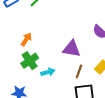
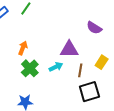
cyan arrow: (48, 72) -> (56, 67), moved

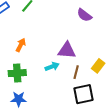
purple semicircle: (94, 28) -> (84, 15), moved
green cross: (30, 68) -> (17, 73), moved, turned 36

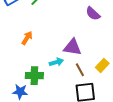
brown line: (76, 72) -> (80, 70), turned -48
green cross: (17, 73) -> (34, 76), moved

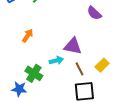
green cross: (34, 76) -> (34, 73), turned 30

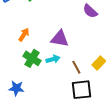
purple triangle: (73, 46) -> (60, 39), moved
green cross: (34, 73) -> (32, 58), moved

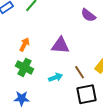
green cross: (32, 58) -> (24, 67), moved
cyan arrow: (53, 59) -> (56, 77), moved

